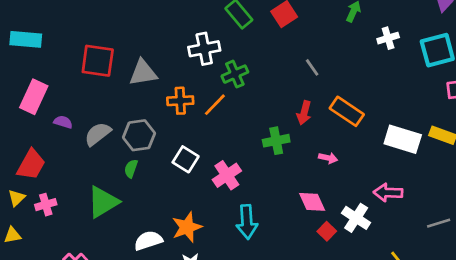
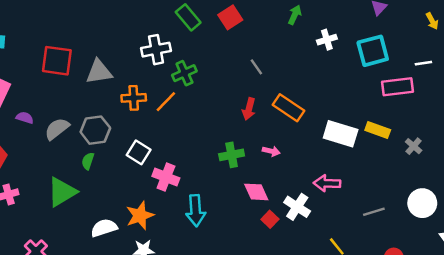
green cross: (276, 141) -> (232, 155), moved
pink cross: (227, 175) -> (166, 177), moved, turned -35

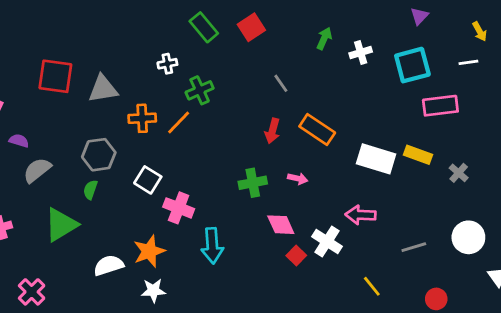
green arrow: (295, 15) -> (324, 38), moved
white cross: (156, 50) -> (167, 64), size x0.6
white line: (423, 63) -> (468, 62), moved
gray semicircle: (57, 129) -> (37, 170), moved

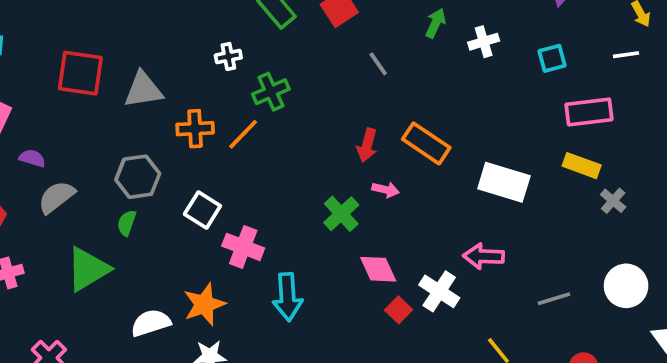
cyan square: (412, 65) -> (552, 58), size x0.6
gray line: (281, 83) -> (378, 64), moved
yellow rectangle: (418, 155) -> (582, 166), moved
pink arrow: (298, 178) -> (386, 190), moved
green cross: (253, 183) -> (341, 214), turned -32

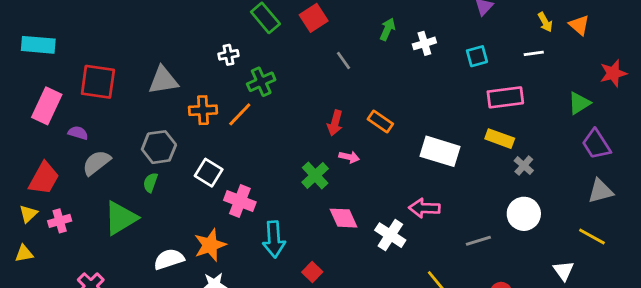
red square: (80, 73) -> (98, 82), moved
orange rectangle: (426, 143) -> (380, 122), size x0.7
white circle: (626, 286) -> (524, 214), moved
red square: (399, 310) -> (312, 272), moved

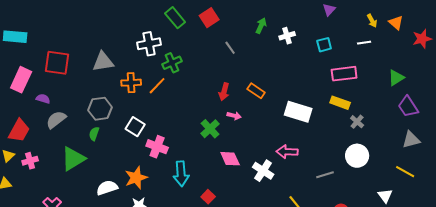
white cross: (229, 55) -> (149, 44), size x1.6
red star: (613, 73) -> (422, 39), moved

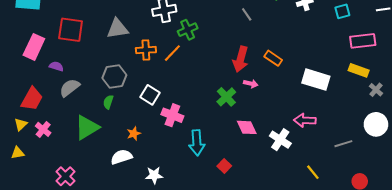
red arrow: (224, 92) -> (241, 59), size x1.4
pink cross: (30, 161) -> (43, 129), turned -35
orange star: (136, 178) -> (134, 134), moved, size x0.6

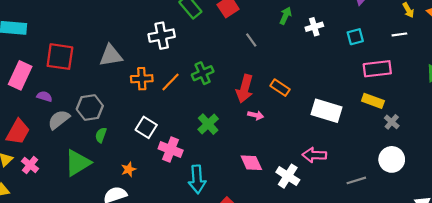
green cross: (188, 30) -> (203, 73), moved
gray hexagon: (114, 77) -> (90, 107), moved
green cross: (226, 97) -> (208, 124), moved

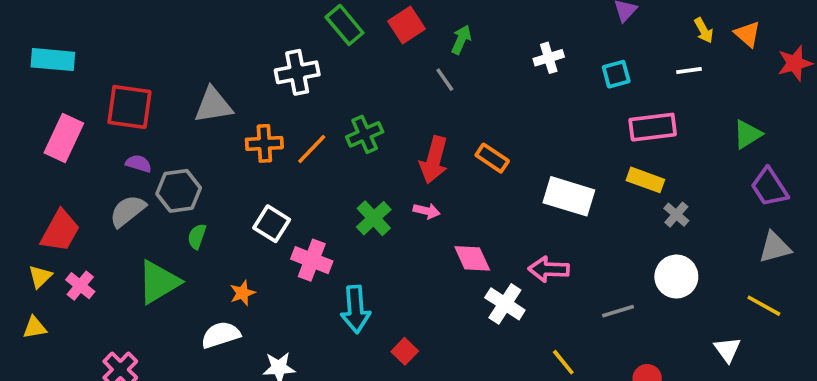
green arrow: (286, 16) -> (461, 40), moved
purple semicircle: (44, 96) -> (139, 164), moved
pink arrow: (256, 115) -> (427, 211), moved
pink diamond: (251, 163) -> (472, 258), moved

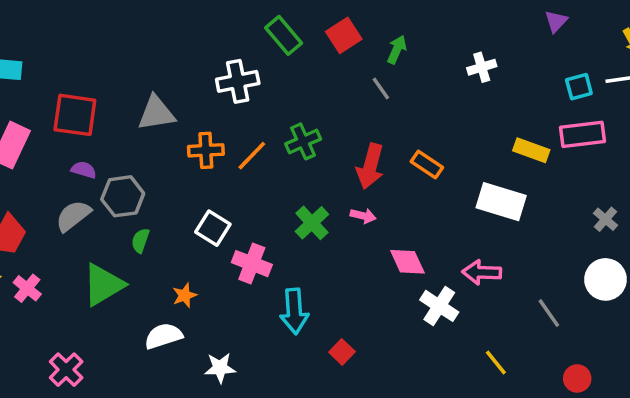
cyan square: (616, 74) -> (579, 87), moved
yellow rectangle: (645, 180) -> (531, 150), moved
gray line: (618, 311) -> (549, 313), turned 72

